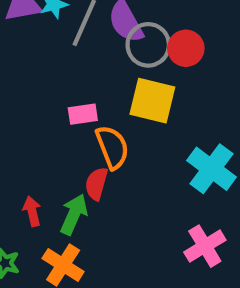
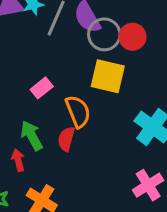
pink rectangle: (83, 114) -> (42, 88), moved, turned -30
green arrow: (74, 214) -> (32, 136), moved, turned -52

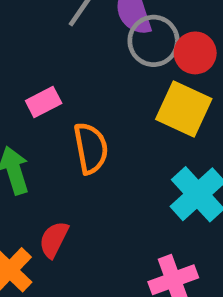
yellow square: (108, 76) -> (184, 109), moved
red semicircle: (66, 139) -> (54, 239), moved

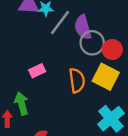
orange semicircle: (91, 148) -> (77, 80), moved

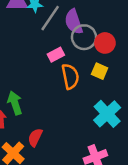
pink rectangle: (37, 71) -> (56, 55), moved
yellow square: (106, 77) -> (100, 71), size x0.6

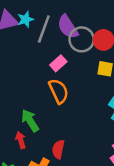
orange semicircle: (70, 76) -> (59, 91), moved

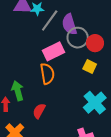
pink rectangle: (58, 63) -> (53, 51), size x1.5
red semicircle: (58, 149) -> (39, 111), moved

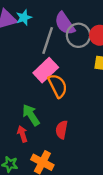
gray line: (50, 21) -> (48, 41), moved
pink rectangle: (53, 51) -> (46, 70), moved

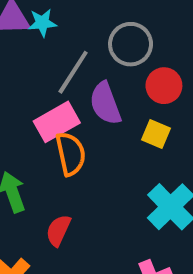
purple semicircle: (65, 24) -> (105, 103), moved
gray circle: (78, 35) -> (131, 44), moved

